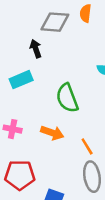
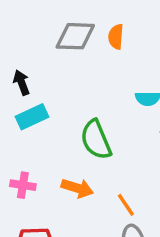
orange semicircle: (85, 13) -> (116, 37), moved
black arrow: (36, 49) -> (22, 83), moved

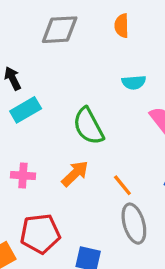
orange semicircle: (116, 37) -> (122, 26), moved
orange arrow: (77, 188) -> (75, 174), turned -56

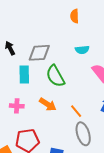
gray diamond: (60, 30) -> (39, 53), moved
cyan rectangle: (26, 110) -> (24, 75), moved, turned -60
orange arrow: (75, 174) -> (48, 104), turned 78

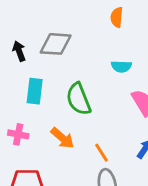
gray diamond: (39, 53) -> (56, 44), moved

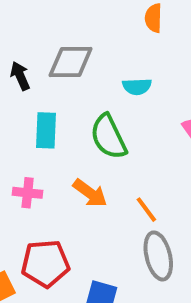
cyan semicircle: (121, 67) -> (137, 87), moved

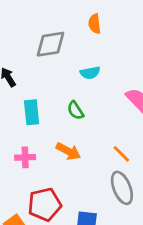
gray diamond: (71, 62) -> (50, 44), moved
green semicircle: (108, 137) -> (75, 110), size x0.6
orange line: (146, 210) -> (121, 154), moved

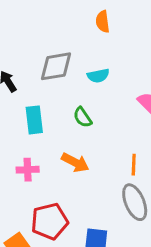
gray diamond: (50, 44) -> (56, 66), moved
orange line: (121, 154) -> (134, 165), turned 48

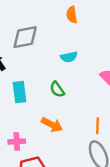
gray diamond: (56, 66) -> (25, 37), moved
pink cross: (28, 170) -> (17, 142), moved

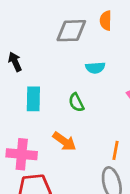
gray diamond: (25, 37) -> (71, 31), moved
pink cross: (17, 142) -> (22, 154), size x1.5

